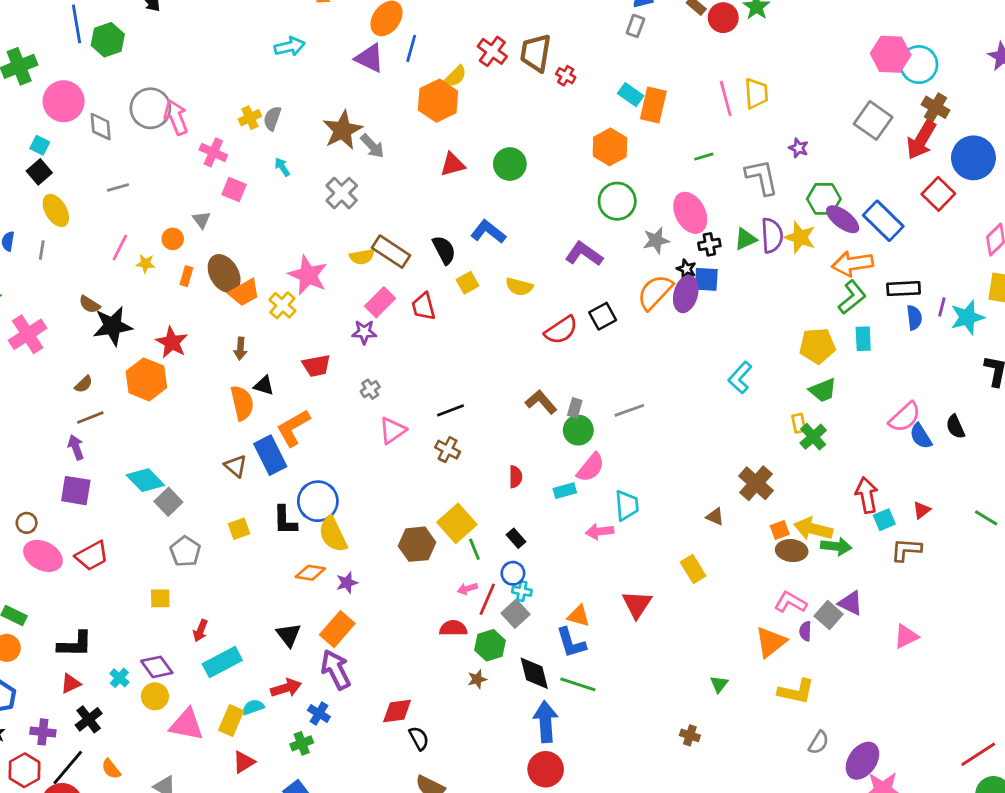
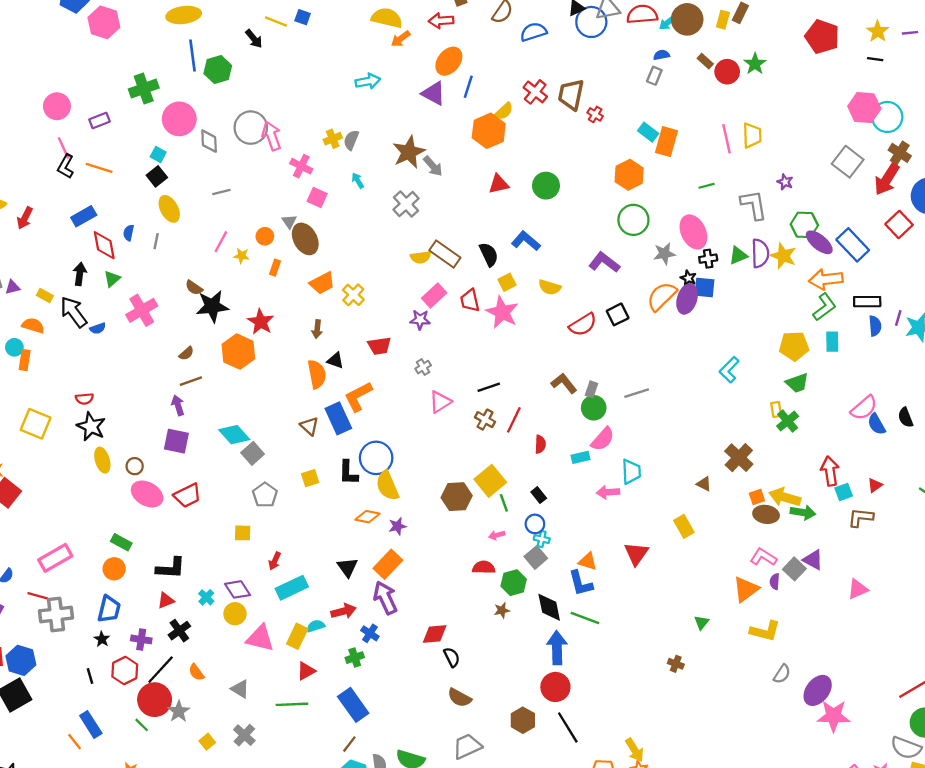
brown ellipse: (224, 274) -> (305, 239), moved
pink star: (308, 275) -> (502, 312), moved
red line: (487, 599) -> (514, 420), moved

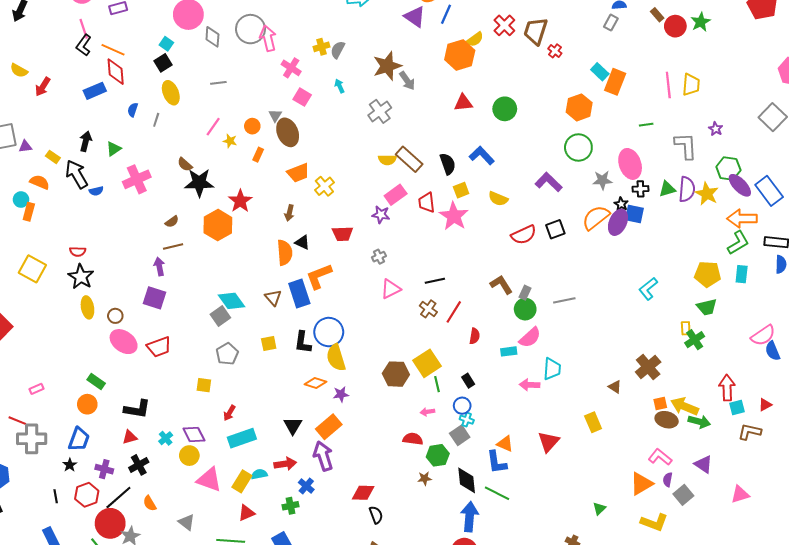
red diamond: (104, 245) -> (116, 72), moved
cyan diamond: (234, 435) -> (231, 301), moved
pink rectangle: (55, 558) -> (37, 389), size x0.5
gray square: (794, 569) -> (683, 495), moved

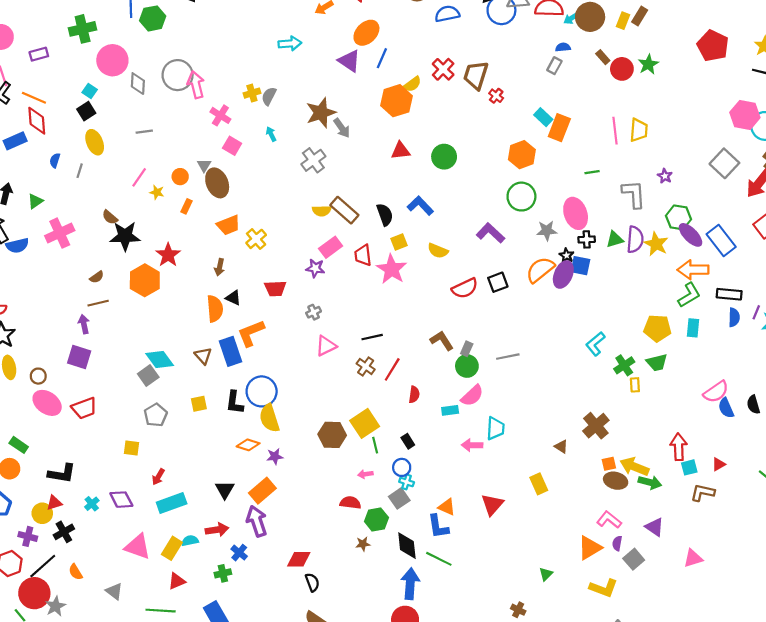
blue semicircle: (96, 191) -> (17, 246), size x1.5
green cross: (695, 340) -> (624, 365), moved
yellow circle: (189, 456) -> (42, 513), moved

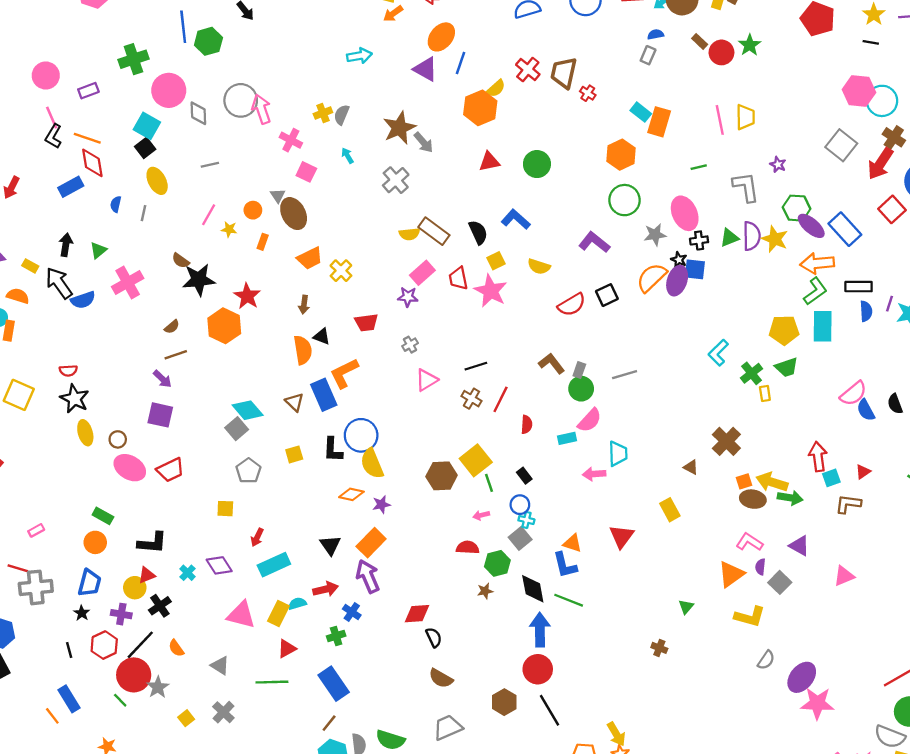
cyan square: (90, 91) -> (147, 126), size x1.6
purple arrow: (84, 324) -> (162, 379), turned 150
cyan rectangle: (693, 328) -> (823, 326), size x1.5

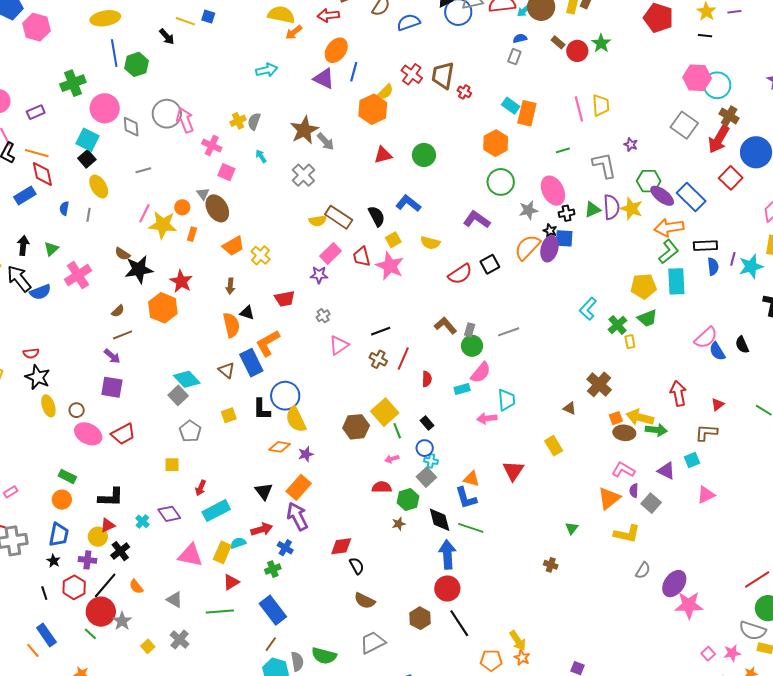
yellow star: (229, 229) -> (163, 225), size x2.0
cyan square: (831, 478) -> (692, 460), moved

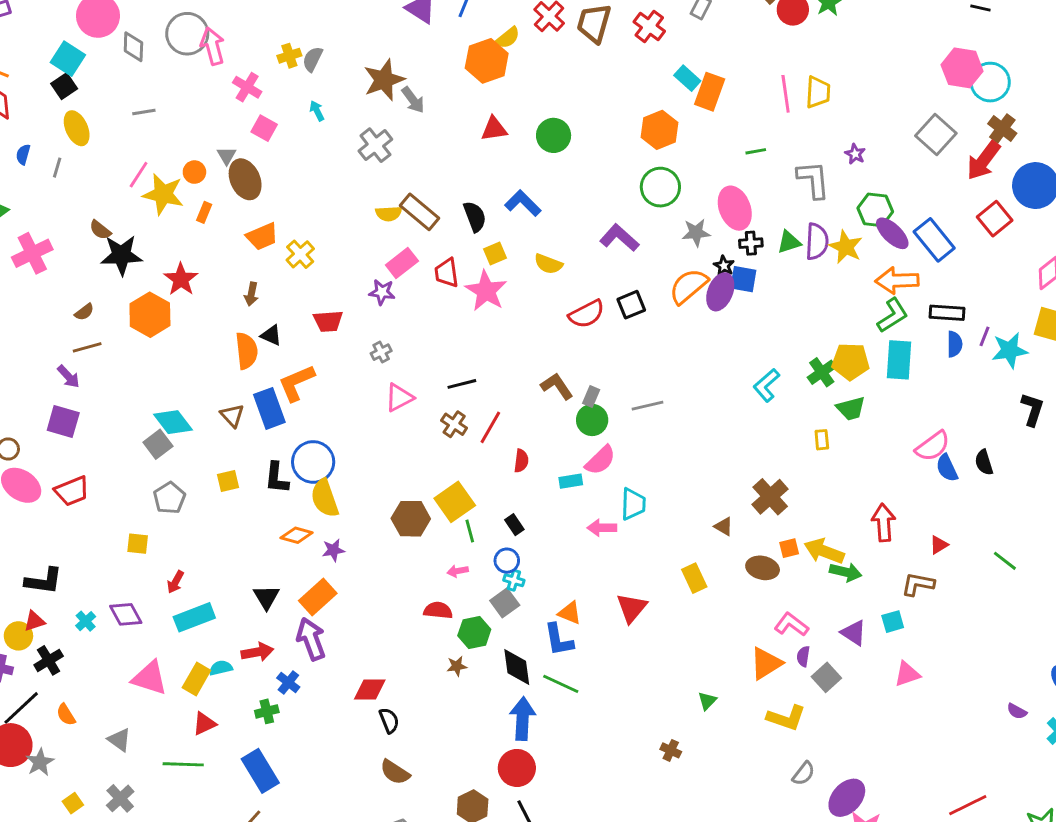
red cross: (464, 92) -> (649, 26), moved, size x1.5
green cross: (617, 325) -> (822, 372), moved
brown ellipse: (624, 433) -> (763, 568), moved

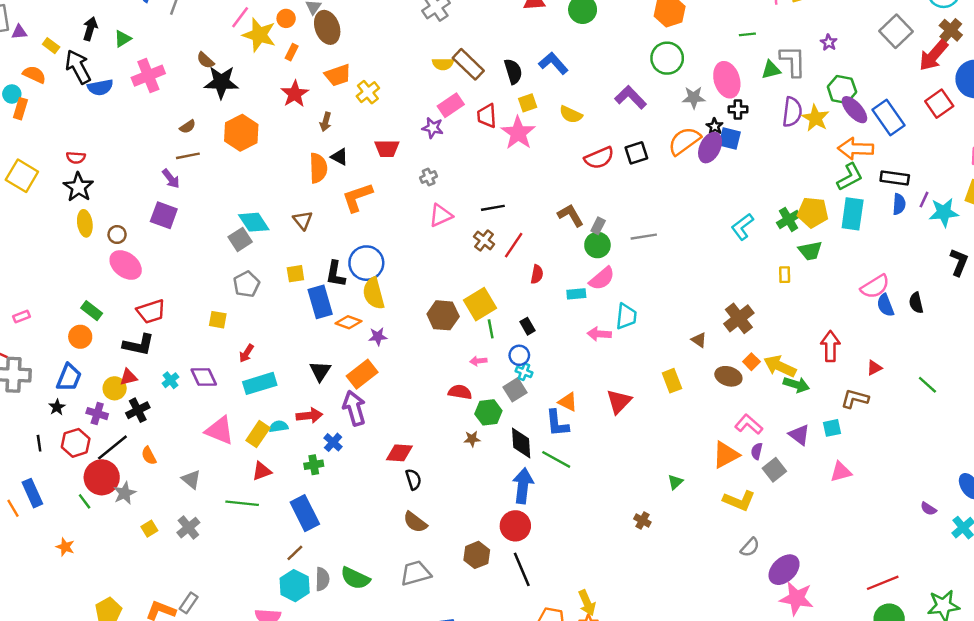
green triangle: (789, 242) -> (771, 70), moved
red star: (181, 279) -> (295, 94), moved
blue rectangle: (269, 408) -> (320, 302), moved
red trapezoid: (72, 491) -> (151, 312), moved
orange square: (789, 548) -> (751, 362), turned -35

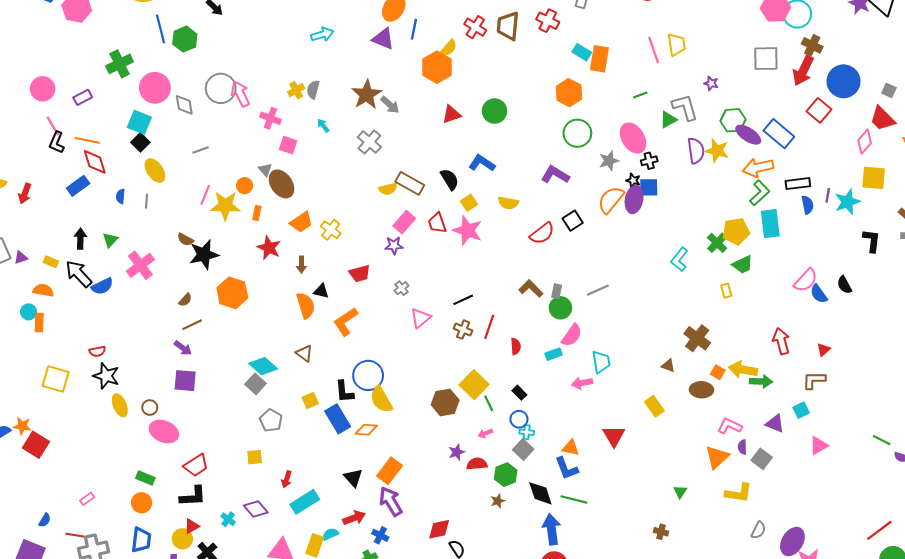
gray square: (896, 31) -> (766, 59), turned -32
purple star: (378, 337) -> (457, 452), moved
green line: (927, 385) -> (882, 440), moved

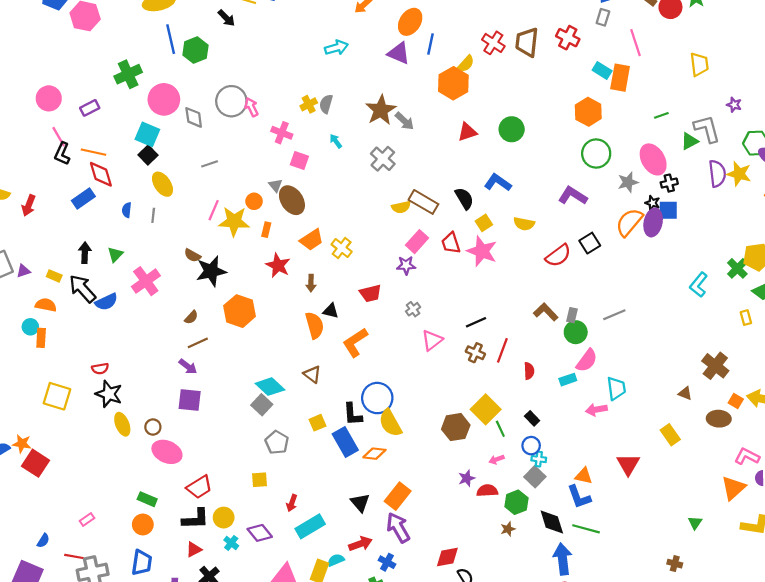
pink line: (654, 50) -> (636, 43), moved
pink arrow: (240, 94) -> (251, 107), size x0.7
yellow circle: (182, 539) -> (224, 518), moved

